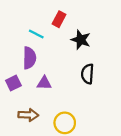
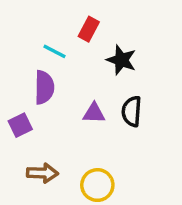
purple triangle: (44, 83) -> (94, 113), moved

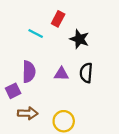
purple semicircle: (44, 87) -> (29, 72), moved
purple square: (20, 125) -> (13, 91), moved

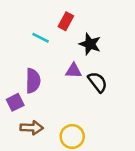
black semicircle: (86, 73) -> (98, 82), turned 138
purple triangle: (61, 74) -> (73, 71), moved

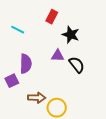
cyan line: (41, 38) -> (18, 30), moved
brown arrow: (32, 128) -> (37, 98), moved

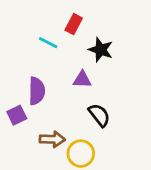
cyan line: (18, 30) -> (48, 43), moved
black semicircle: (77, 65) -> (99, 115), moved

